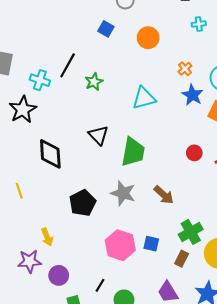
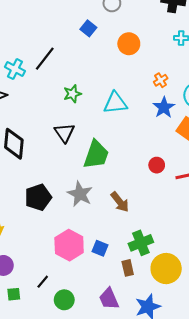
green star: (94, 82) -> (72, 94), moved
brown rectangle: (182, 259) -> (128, 268), turned -49

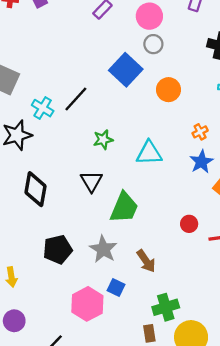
blue square: (88, 28) -> (126, 70), size x1.8
blue square: (100, 248) -> (116, 288), moved

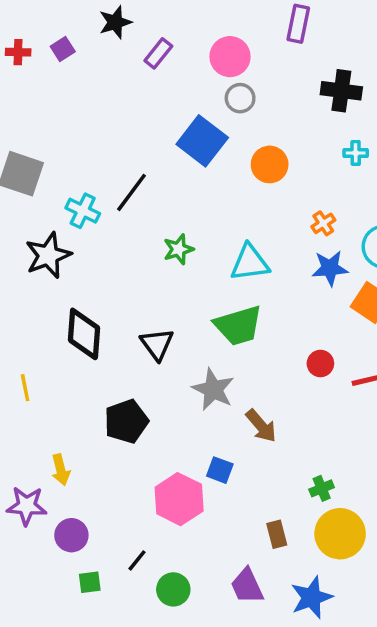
blue star: (201, 162) -> (330, 268), turned 30
black triangle: (91, 181) -> (157, 344), moved
green trapezoid: (124, 208) -> (238, 326), moved, turned 56
gray star: (103, 249) -> (213, 389), moved
green cross: (166, 307) -> (322, 488), moved, size x0.6

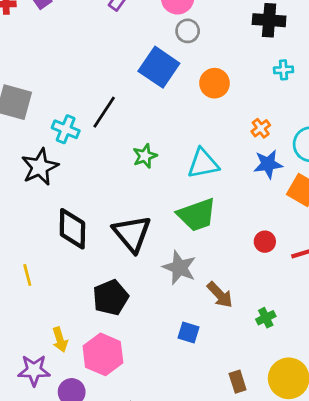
black triangle: (157, 344) -> (132, 234), size x1.4
green cross: (322, 488) -> (266, 318), moved
pink hexagon: (179, 499) -> (103, 354), moved

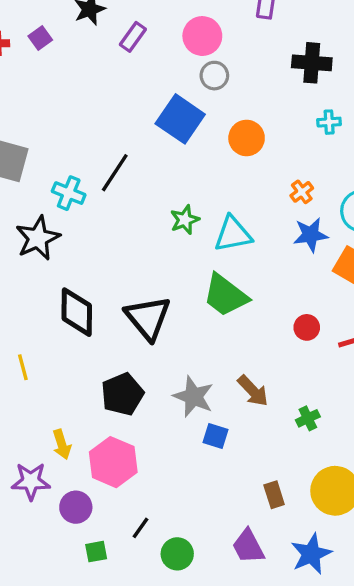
green star: (145, 156) -> (185, 220), moved
green trapezoid: (197, 215) -> (225, 295), turned 57
gray star: (179, 268) -> (193, 397), moved

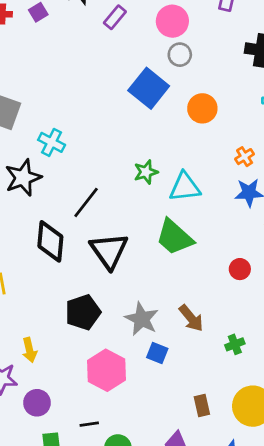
black line: (115, 173) -> (86, 202), moved
pink hexagon: (113, 462) -> (107, 370), moved
black line: (141, 528) -> (89, 424), turned 42

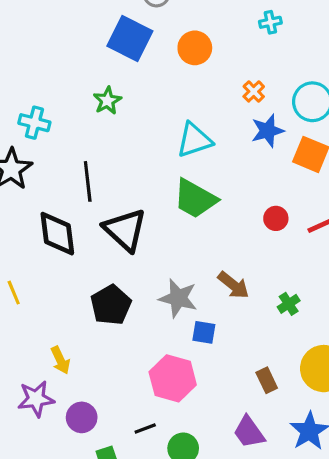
green star: (146, 172) -> (107, 101), moved
black line: (86, 202) -> (88, 181), turned -32
pink hexagon: (107, 370) -> (173, 378), moved

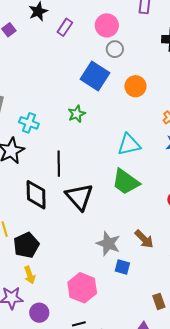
black pentagon: (111, 305) -> (26, 245), moved
pink hexagon: (173, 378) -> (82, 288), moved

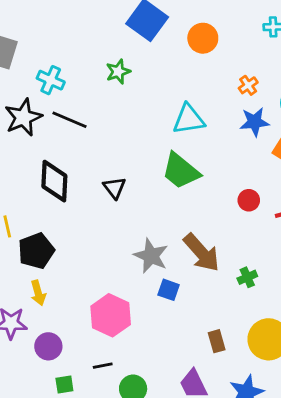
black line: (59, 164) -> (70, 120), moved, turned -70
black triangle: (79, 197) -> (114, 188), size x0.6
brown arrow: (144, 239) -> (202, 253), size x1.4

